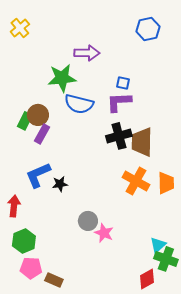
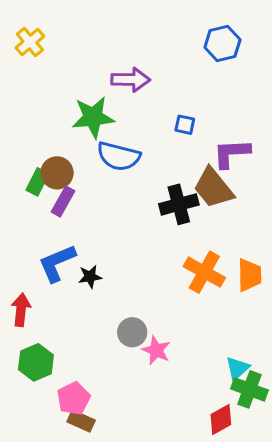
purple L-shape: (119, 102) -> (231, 153), moved
brown trapezoid: (142, 142) -> (213, 188), moved, turned -40
pink pentagon: (31, 268) -> (74, 398), moved, turned -30

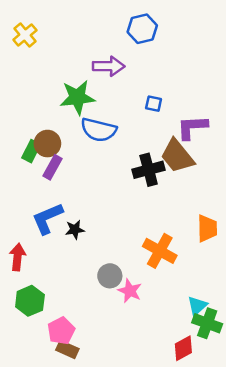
blue hexagon: (222, 43) -> (142, 29), moved
orange cross: (204, 272) -> (160, 251), moved

